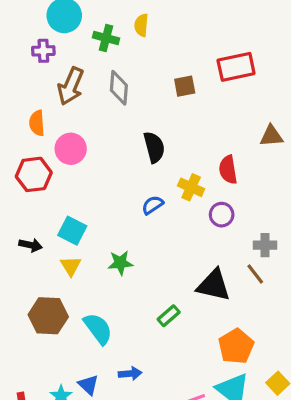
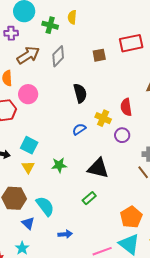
brown arrow: (71, 86) -> (28, 55), turned -145
gray diamond: (119, 88) -> (58, 56), turned 40
black triangle: (214, 285) -> (98, 168), moved
blue triangle: (88, 385) -> (28, 223), moved

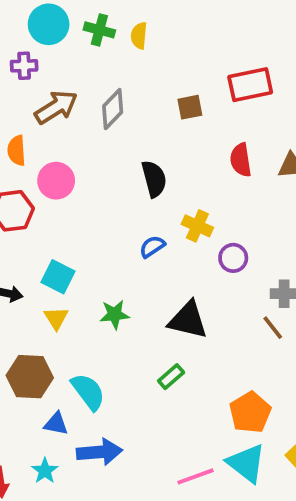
green cross: (50, 25) -> (99, 30), moved
red semicircle: (126, 107) -> (241, 160), moved
blue triangle: (28, 223) -> (56, 424), turned -32
blue arrow: (65, 234) -> (99, 452), moved, size x1.6

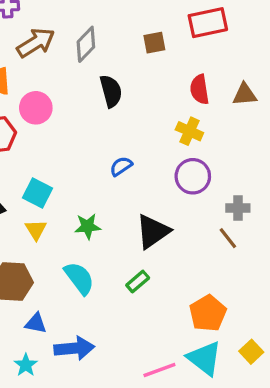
black semicircle: (154, 179) -> (111, 91), moved
yellow cross: (197, 226) -> (189, 131), moved
purple circle: (233, 258) -> (193, 176), size x1.4
black triangle: (188, 320) -> (153, 231), turned -48
cyan semicircle: (88, 392) -> (79, 278), moved

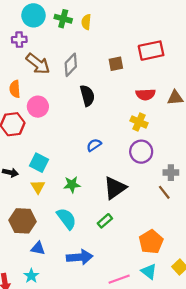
brown arrow: (36, 43) -> (38, 64), turned 70
red semicircle: (199, 89) -> (146, 94), turned -84
blue arrow: (74, 348) -> (80, 257), moved
cyan triangle: (204, 358) -> (149, 271), size x0.7

